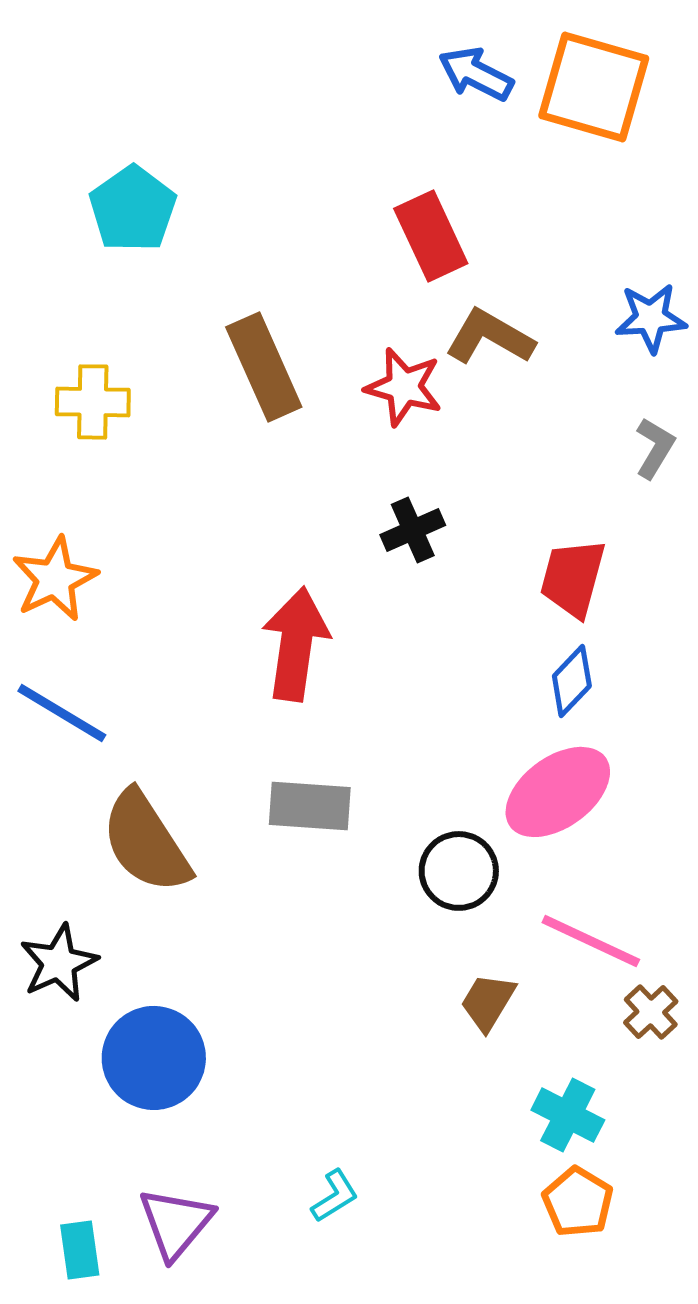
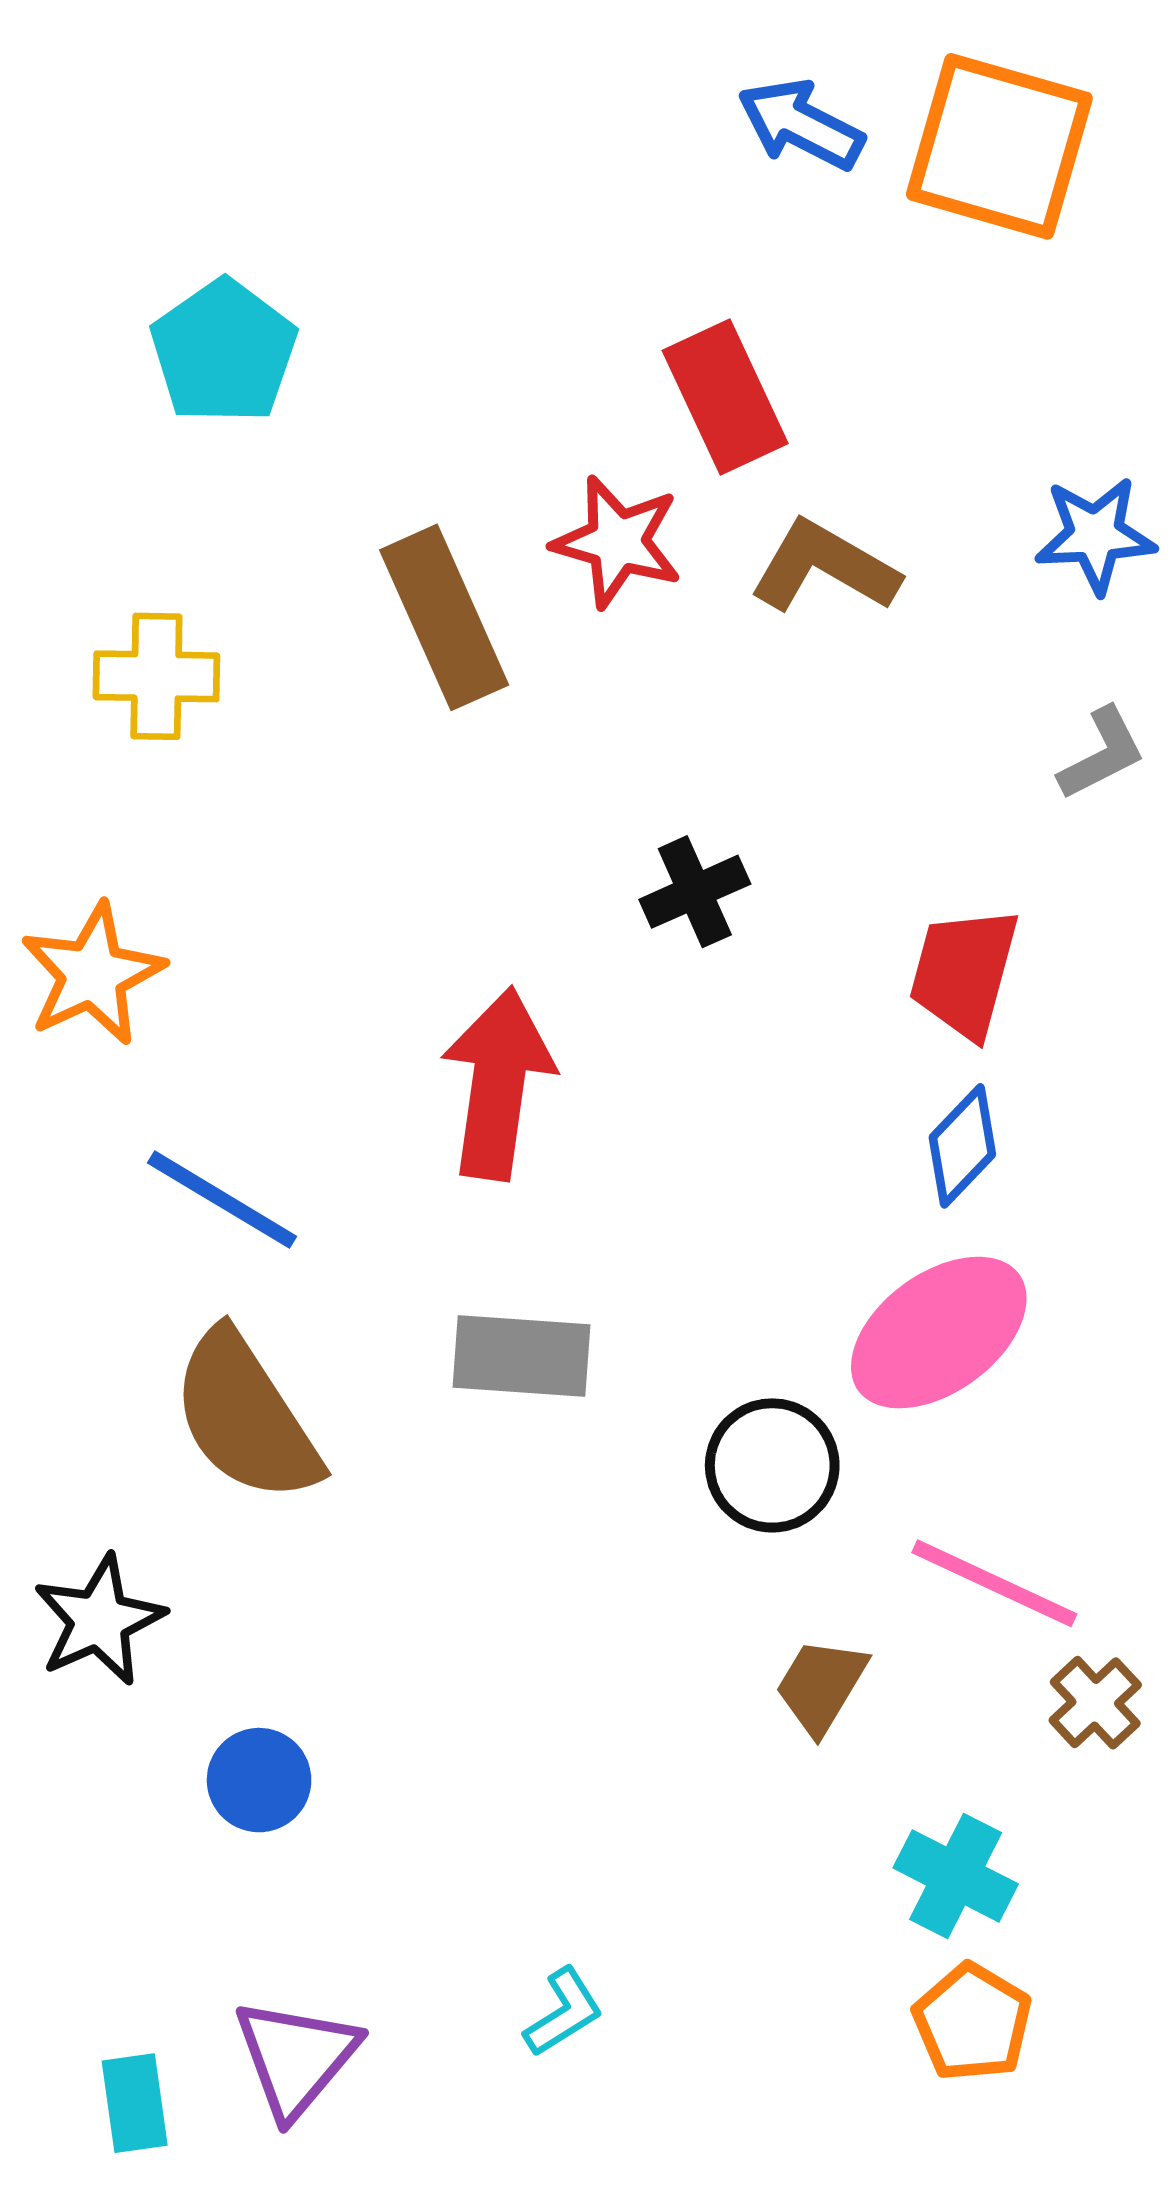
red star: (404, 387) -> (617, 542), moved
gray L-shape: (655, 448) -> (1102, 754), turned 32
blue line: (62, 713) -> (222, 1200), moved
blue circle: (154, 1058) -> (259, 1780), size x0.6

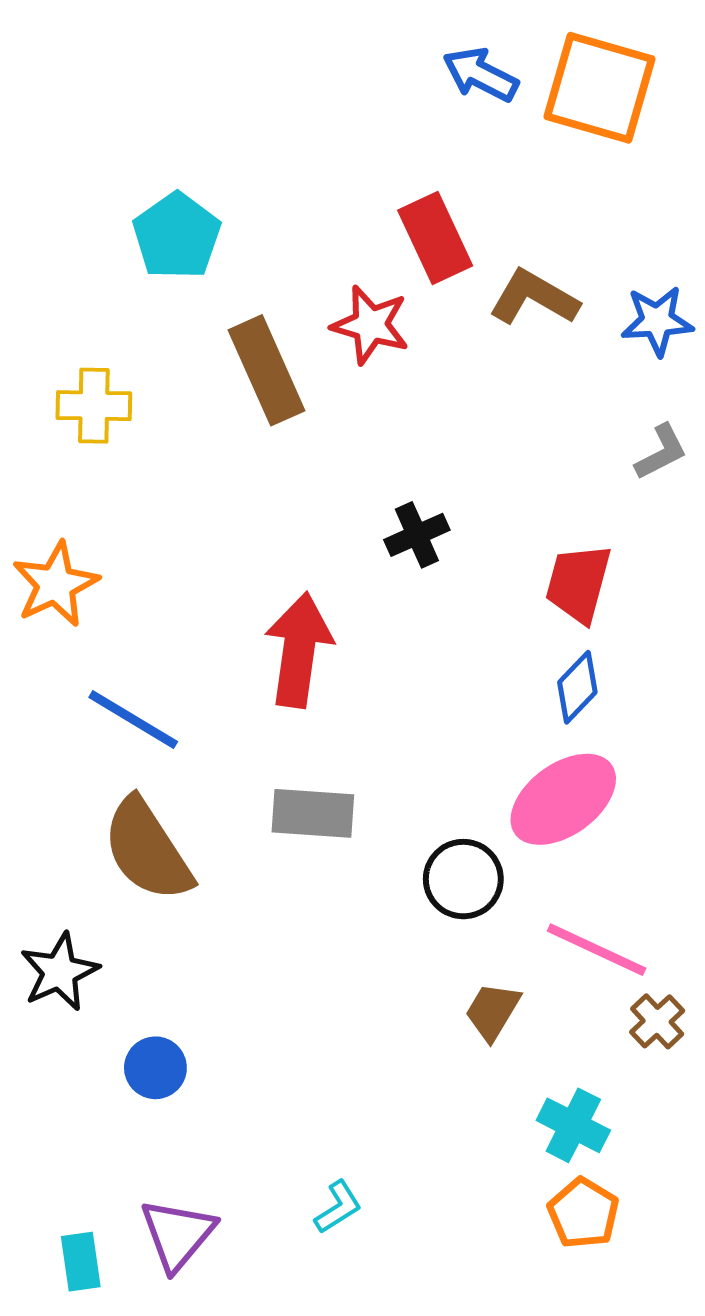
cyan pentagon: (224, 352) -> (177, 236), moved
brown L-shape: (824, 567) -> (534, 298), moved

